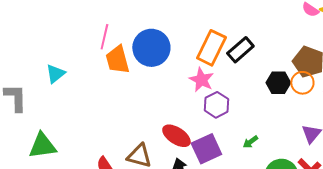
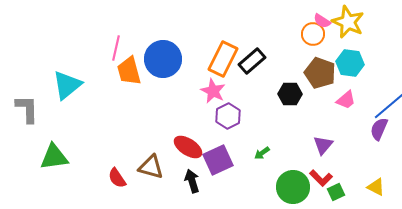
cyan triangle: (55, 74) -> (67, 85), size x1.5
orange circle: (302, 83) -> (313, 34), moved

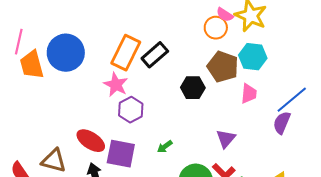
pink trapezoid: (346, 100) -> (249, 94), turned -45
purple square: (218, 160) -> (121, 154), turned 36

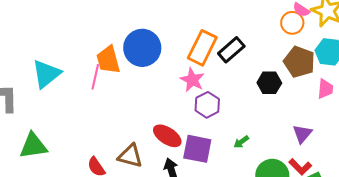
pink line: (19, 42) -> (95, 77), moved

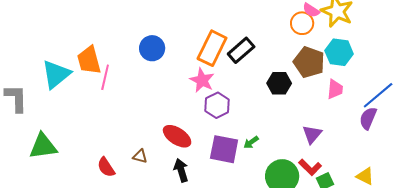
blue circle: (142, 48) -> (152, 48), size x0.7
orange trapezoid: (108, 60) -> (89, 60), moved
purple square: (197, 149) -> (224, 149), moved
brown triangle: (130, 156) -> (140, 156), size x0.6

